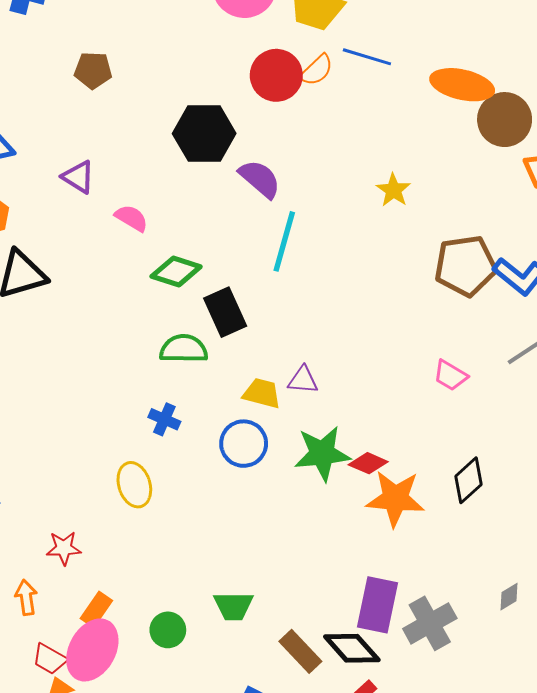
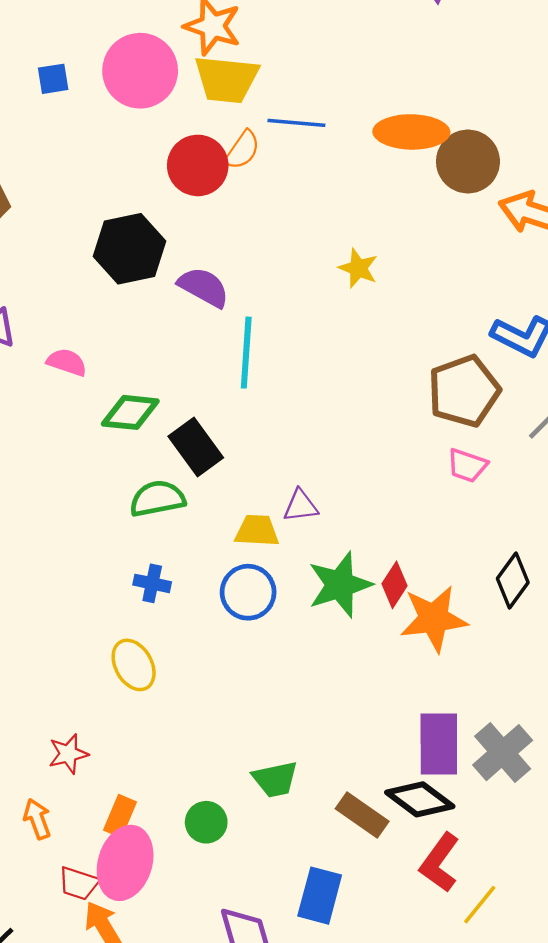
brown pentagon: (465, 266) -> (464, 391), moved
red diamond: (368, 463) -> (394, 585), turned -69

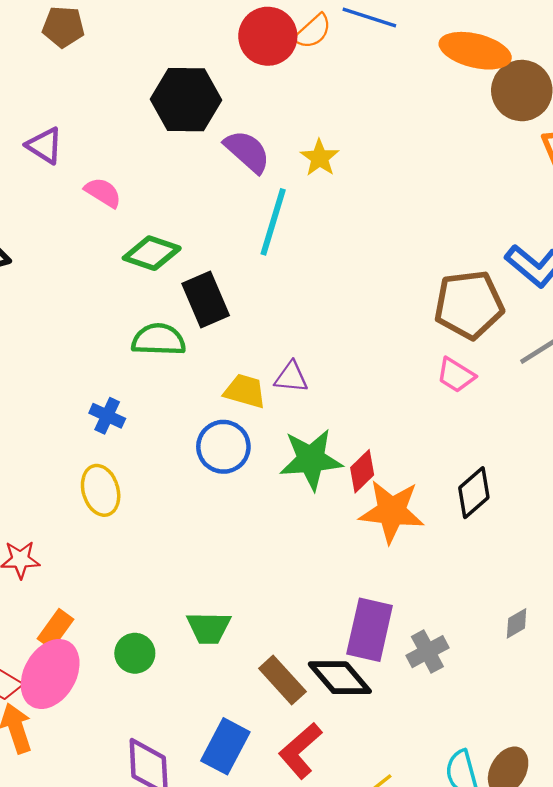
yellow star: (358, 268) -> (320, 158), moved
blue cross: (152, 583) -> (107, 416), moved
gray cross: (503, 753) -> (427, 652), size x0.7
red L-shape: (440, 863) -> (300, 751), moved

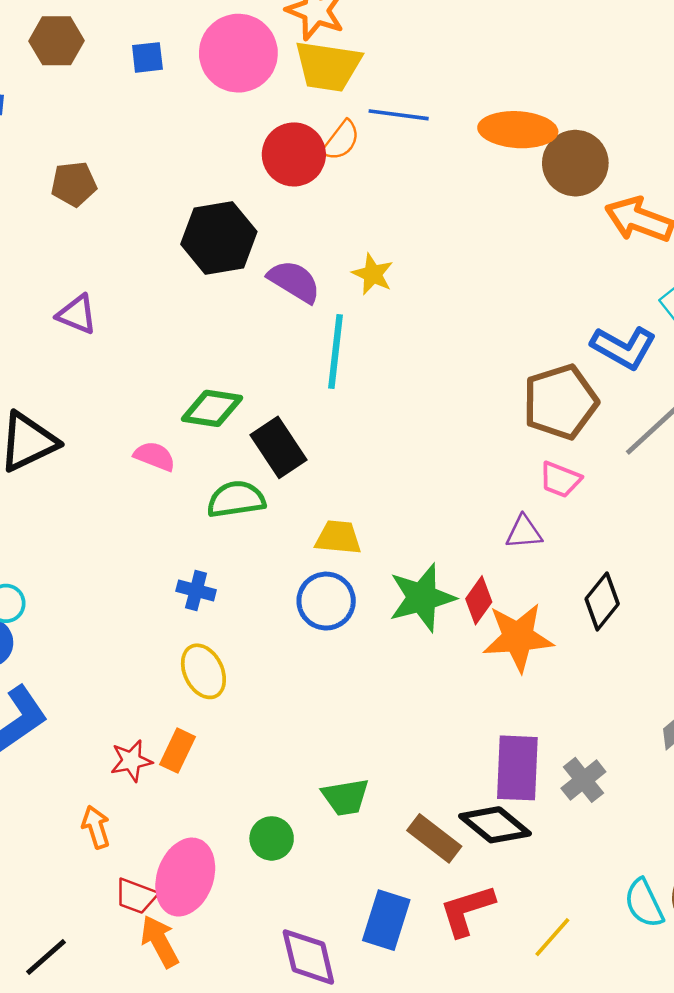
pink semicircle: (103, 193) -> (155, 456), moved
purple triangle: (291, 377) -> (524, 532), moved
orange rectangle: (55, 629) -> (178, 751), moved
red L-shape: (300, 751) -> (467, 910), turned 34

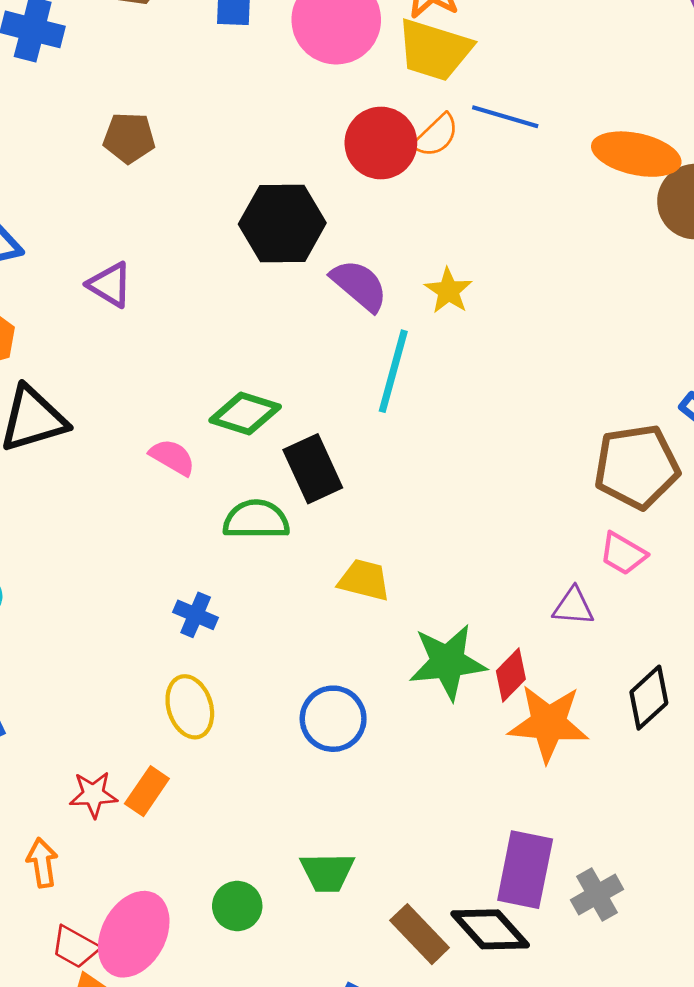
blue circle: (326, 601) -> (333, 719), moved

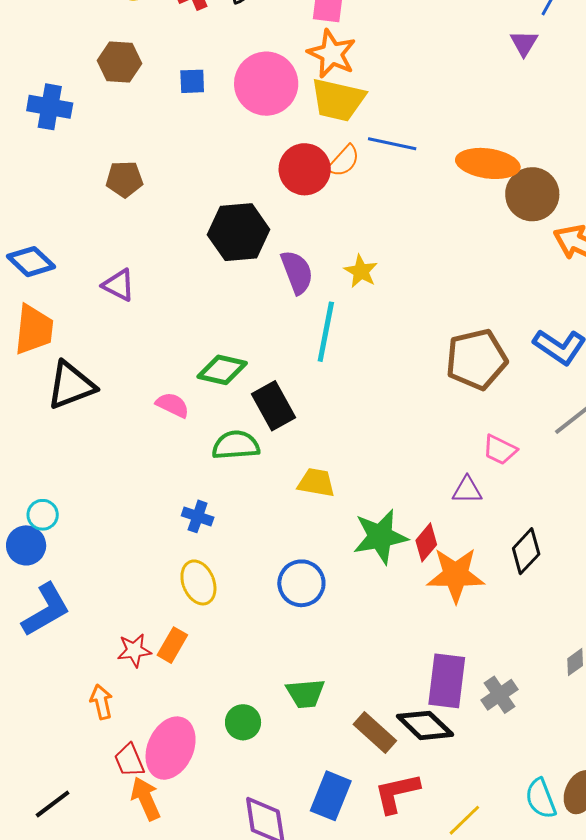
purple semicircle: (359, 285) -> (297, 272), turned 33
brown pentagon: (637, 467) -> (476, 359), moved
red trapezoid: (75, 947) -> (129, 760), turned 42

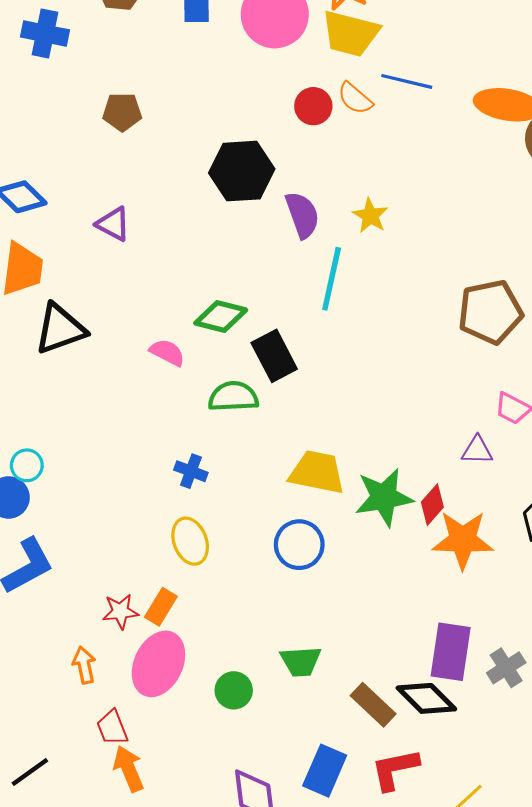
orange semicircle: (344, 161) -> (355, 98), turned 87
red circle: (305, 169) -> (313, 106), size x0.7
yellow trapezoid: (316, 483) -> (317, 472), moved, size x1.4
pink ellipse: (171, 748) -> (158, 664), moved

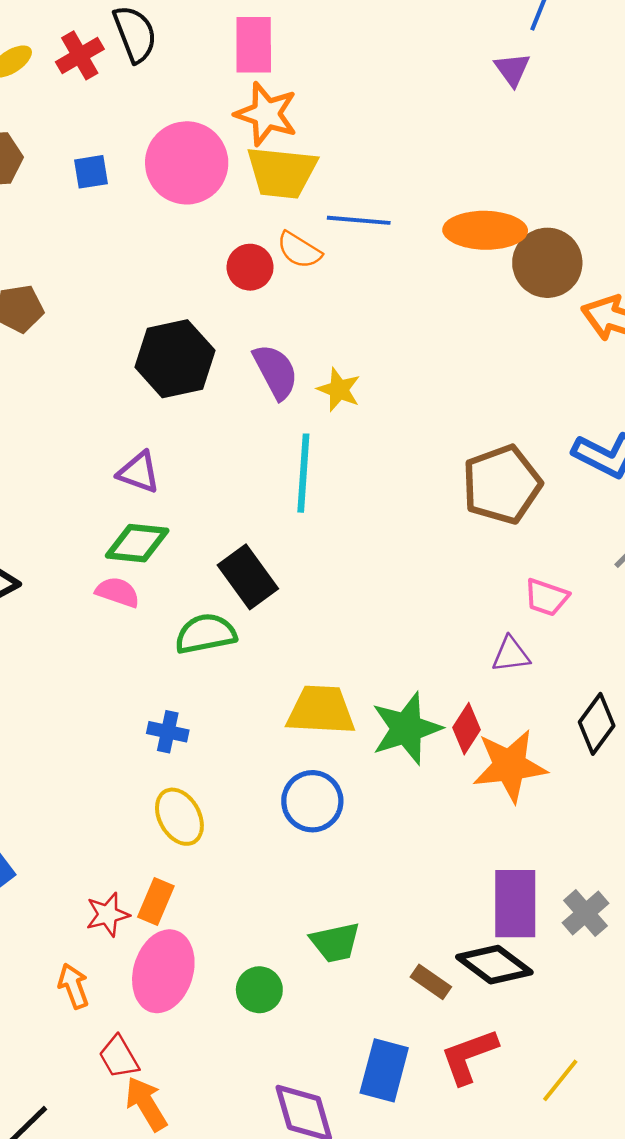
purple semicircle: (302, 215) -> (276, 372), moved
purple triangle: (113, 224) -> (139, 472), moved
green diamond: (221, 317) -> (137, 543), moved
brown rectangle: (373, 705) -> (431, 982), size x0.7

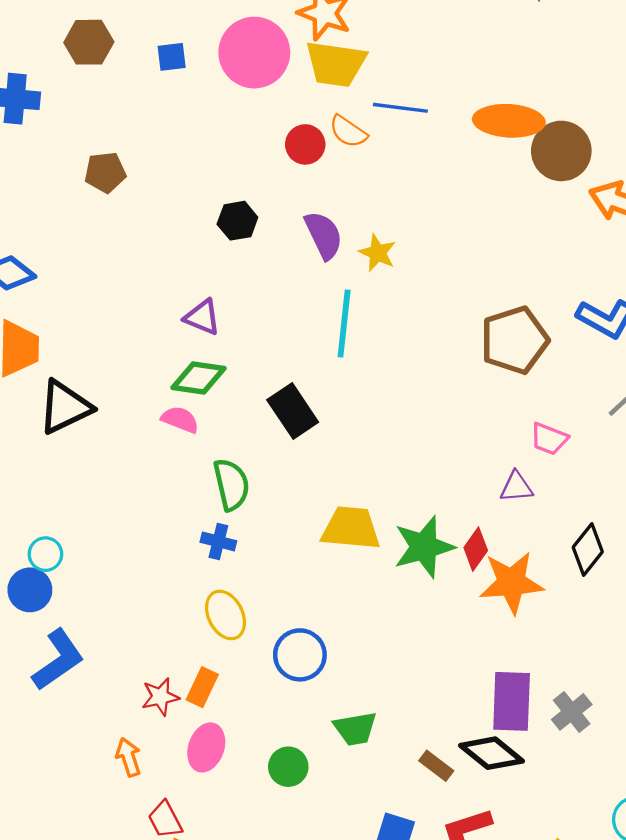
black hexagon: (175, 359) -> (237, 221), size x0.6
green semicircle: (206, 634) -> (231, 485), moved, turned 86
blue circle: (312, 801) -> (300, 655), moved
pink ellipse: (163, 971) -> (206, 747), size x0.7

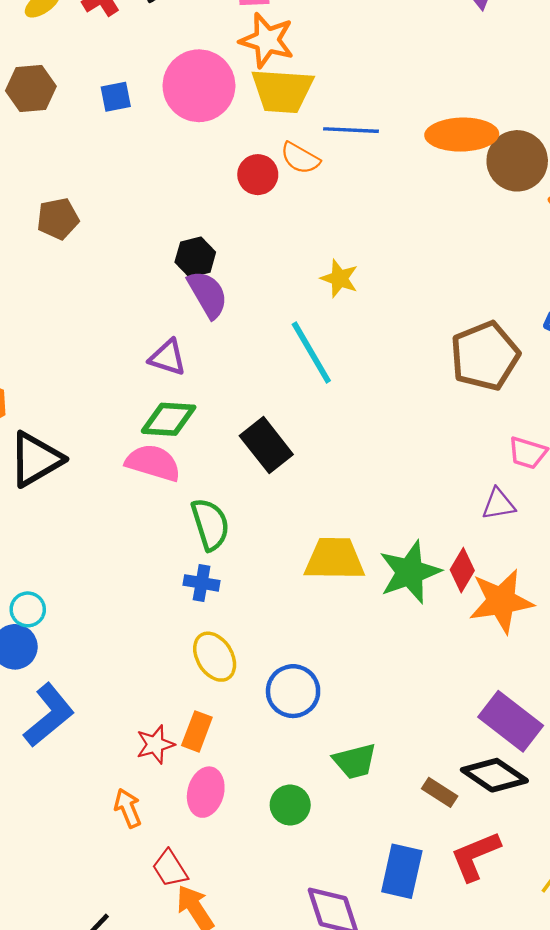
purple semicircle: (324, 235) -> (208, 294), moved
cyan line: (344, 323) -> (311, 353), turned -32
pink semicircle: (180, 420) -> (153, 463), size x1.4
purple rectangle: (512, 701) -> (511, 721), turned -50

